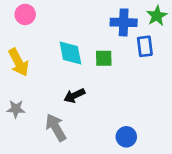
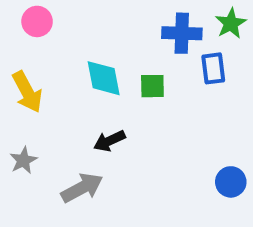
gray star: (16, 109) -> (23, 160), turned -30
gray arrow: (56, 128) -> (82, 188), turned 92
blue circle: (126, 137) -> (231, 182), moved

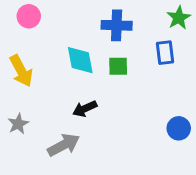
blue cross: (182, 33) -> (117, 25), moved
blue circle: (231, 182) -> (179, 128), moved

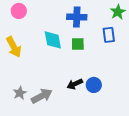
black arrow: (85, 109) -> (75, 84), moved
gray star: (18, 124) -> (20, 93), moved
blue circle: (179, 128) -> (94, 85), moved

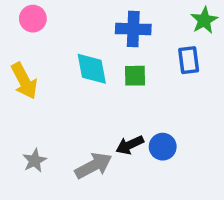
gray arrow: (42, 96) -> (93, 166), moved

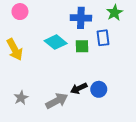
green star: (204, 20) -> (115, 13), moved
blue rectangle: (189, 60) -> (103, 38), moved
cyan diamond: (92, 69) -> (56, 42), turned -40

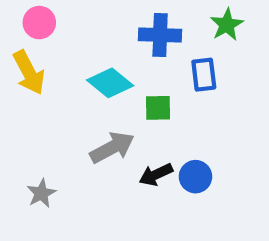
green square: (82, 46) -> (158, 108), moved
yellow arrow: (15, 49) -> (29, 73), moved
gray arrow: (57, 101) -> (112, 147), moved

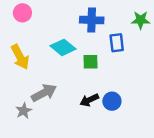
green star: (227, 25) -> (141, 20), moved, turned 30
yellow arrow: (29, 73) -> (20, 57), moved
gray arrow: (112, 147) -> (44, 93), moved

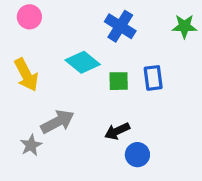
blue cross: (92, 20) -> (120, 26), turned 30
blue rectangle: (117, 43) -> (153, 78), moved
blue circle: (112, 101) -> (137, 155), moved

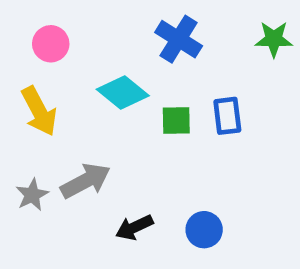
pink circle: (29, 17) -> (51, 44), moved
black arrow: (117, 131) -> (134, 227), moved
gray star: (31, 145) -> (32, 195), moved

